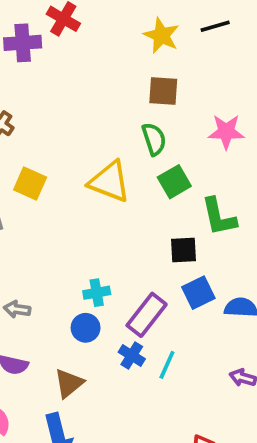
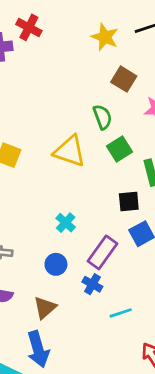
brown square: (163, 91) -> (124, 79), moved, turned 30
cyan cross: (97, 293) -> (66, 223), moved, turned -36
cyan line: (167, 365) -> (121, 313), moved, turned 50

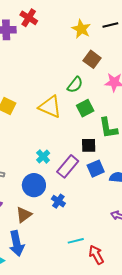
green semicircle: (102, 117) -> (75, 85), turned 54
purple rectangle: (102, 252) -> (68, 166), moved
blue circle: (56, 264) -> (34, 185), size x1.5
cyan line: (121, 313) -> (76, 241), moved

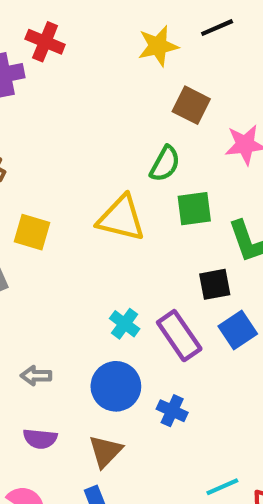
yellow star: (81, 29) -> (158, 46), turned -30
green square: (85, 108) -> (194, 209), turned 30
purple rectangle: (68, 166) -> (179, 336), turned -65

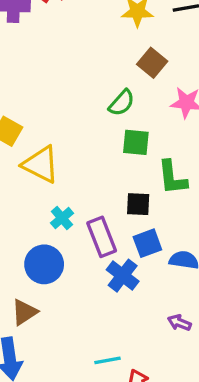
yellow triangle: (121, 218) -> (41, 164), moved
blue cross: (172, 411) -> (123, 276), moved, size x1.4

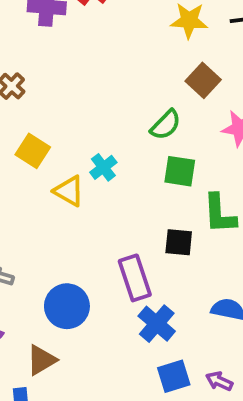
yellow triangle: (41, 164) -> (69, 191), size x0.7
cyan cross: (62, 218) -> (103, 167), moved
blue square: (147, 243) -> (174, 376), moved

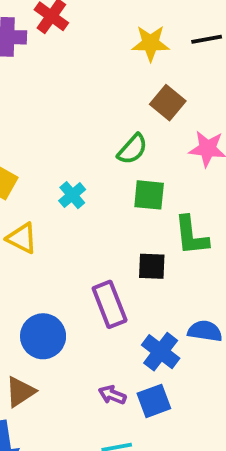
yellow triangle: (69, 191) -> (22, 238), moved
blue cross: (157, 324) -> (161, 352), moved
purple arrow: (219, 381) -> (112, 395), moved

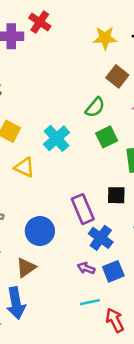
cyan cross: (72, 195) -> (57, 138), size x1.5
green square: (149, 195) -> (107, 137), turned -30
black square: (152, 266) -> (116, 195), moved
blue cross: (161, 352) -> (101, 238), moved

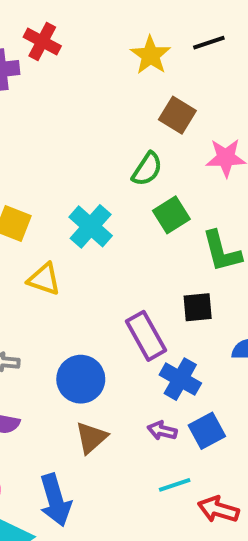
yellow star: (105, 38) -> (150, 55), turned -30
brown triangle: (26, 268) -> (91, 438), moved
red arrow: (115, 320) -> (218, 509), turned -40

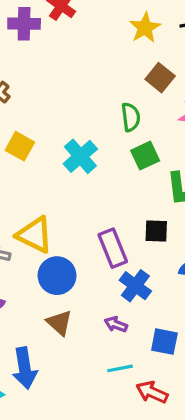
green semicircle: (147, 169) -> (131, 117), turned -48
yellow triangle: (44, 279) -> (35, 235), moved, size x1.4
blue square: (207, 431) -> (164, 342), moved, turned 32
brown triangle: (91, 438) -> (59, 323), turned -44

